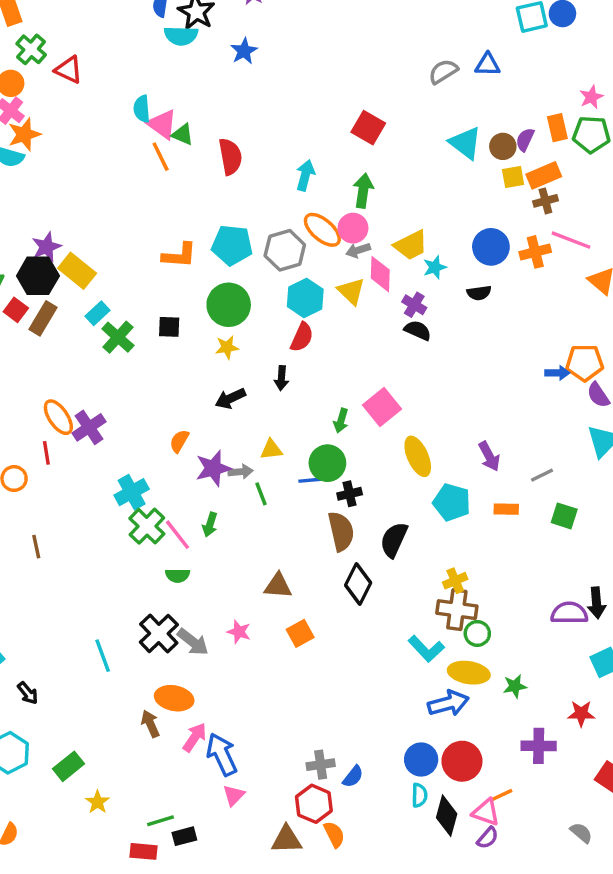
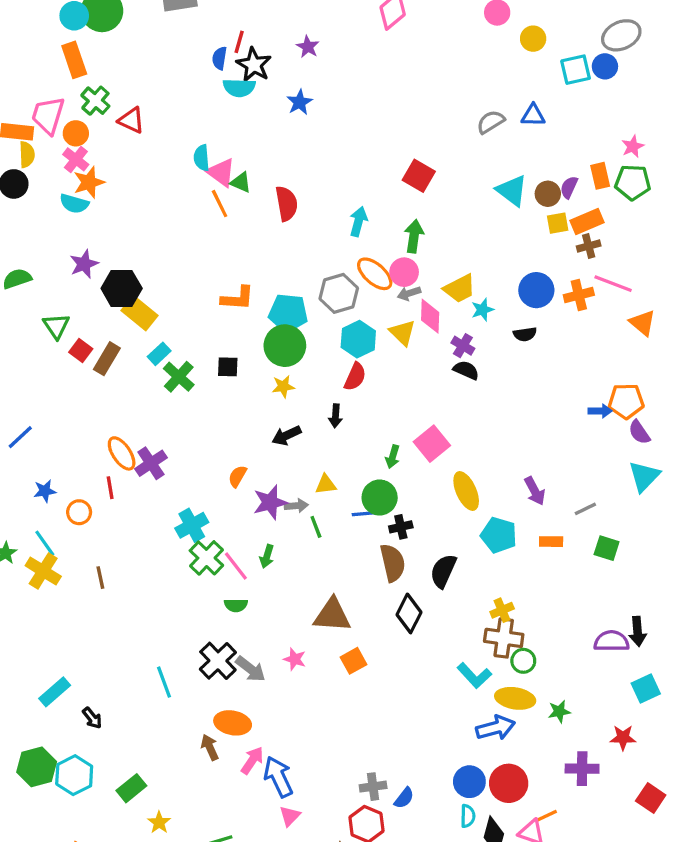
cyan pentagon: (232, 245) -> (288, 313), moved
purple star: (46, 247) -> (84, 264), moved
black hexagon: (38, 276) -> (122, 288), moved
brown triangle: (278, 586) -> (332, 615), size x1.4

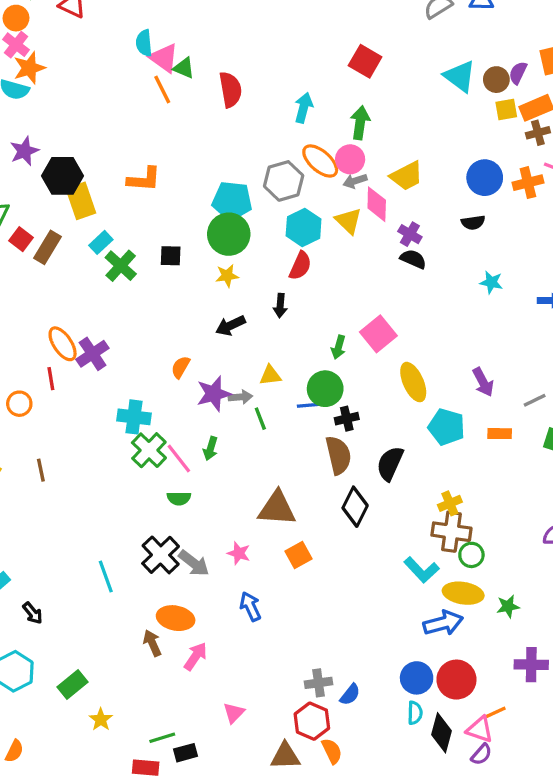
orange L-shape: (238, 298) -> (144, 179), moved
cyan star: (482, 310) -> (491, 282), moved, turned 30
yellow rectangle: (140, 313) -> (81, 201), turned 32
cyan cross: (192, 525) -> (134, 417), turned 36
blue arrow: (278, 777) -> (250, 606), moved, size x0.7

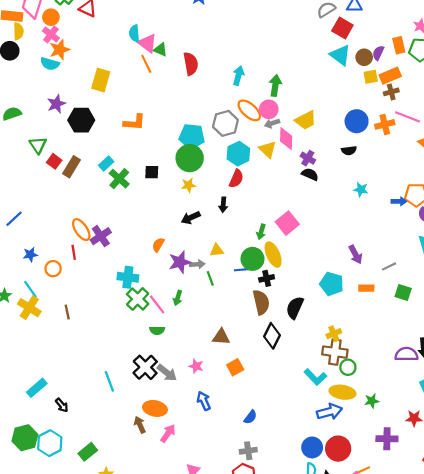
red square: (365, 61) -> (342, 28), moved
yellow rectangle: (81, 201) -> (101, 80), moved, turned 35
yellow ellipse: (413, 382) -> (273, 255), moved
brown triangle: (277, 508) -> (221, 337), size x0.7
blue semicircle: (350, 695) -> (250, 417), moved

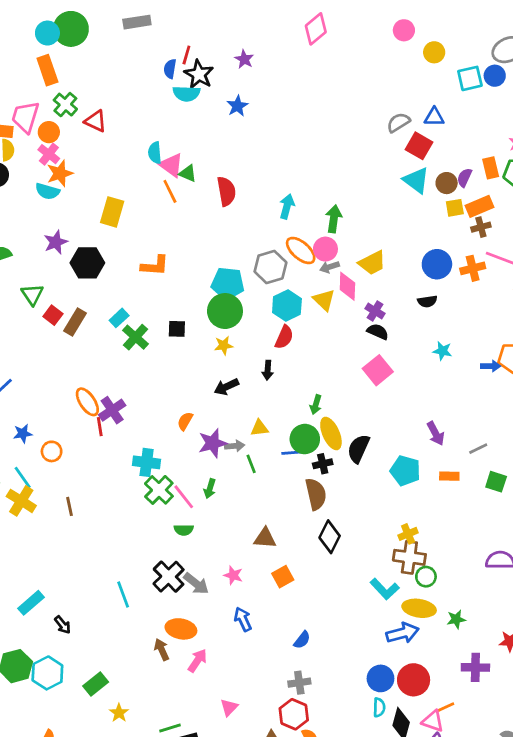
pink square: (287, 223) -> (378, 370), moved
red line: (74, 252) -> (100, 427), moved
black semicircle: (295, 308) -> (358, 449), moved

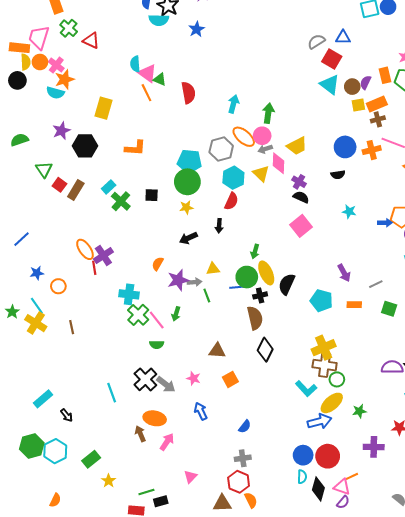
orange circle: (49, 132) -> (40, 62), moved
yellow cross: (408, 534) -> (324, 348), size x1.6
yellow ellipse: (419, 608) -> (332, 403), turned -50

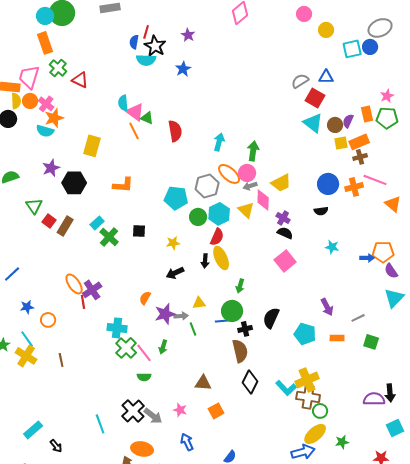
green circle: (187, 182) -> (198, 217), moved, size x0.7
yellow ellipse: (266, 273) -> (221, 258), moved
cyan L-shape: (306, 389) -> (286, 388), moved

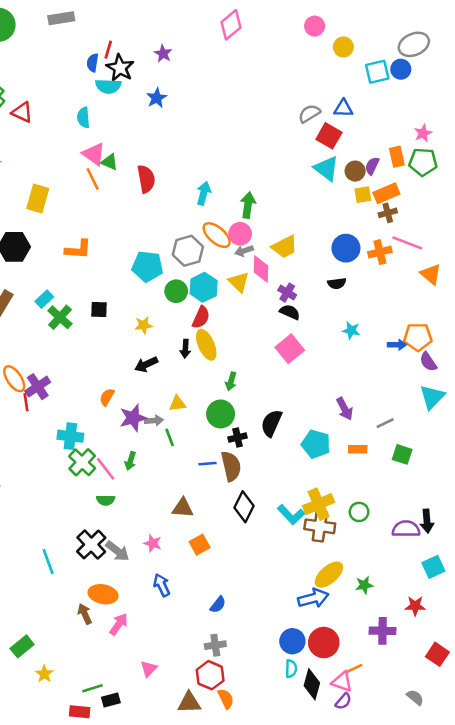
cyan semicircle: (123, 103) -> (83, 118), moved
blue line: (222, 321) -> (208, 464), moved
green circle: (320, 411) -> (359, 512), moved

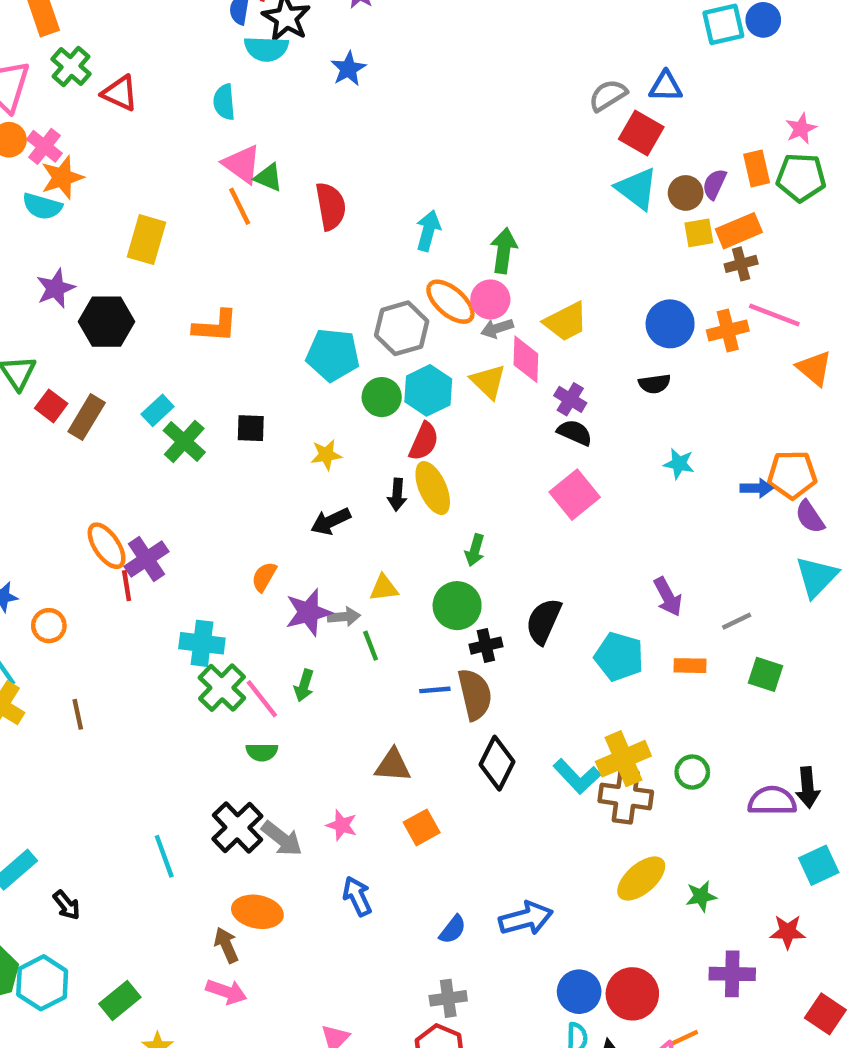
blue arrow: (313, 598) -> (526, 918), moved
pink arrow: (119, 624) -> (226, 992), moved, turned 75

